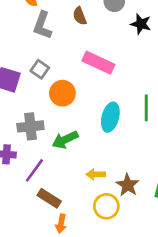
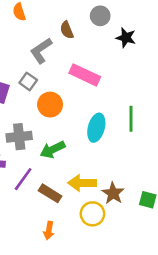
gray L-shape: (42, 25) -> (41, 51), moved, turned 36
yellow arrow: (96, 174) -> (82, 183), size x1.5
brown rectangle: (49, 198) -> (50, 193), moved

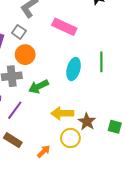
orange circle: (50, 105) -> (25, 55), moved
brown rectangle: (50, 193) -> (13, 140), moved
orange arrow: (49, 231) -> (44, 151), moved, turned -144

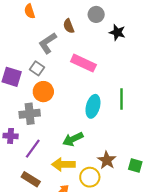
green arrow: (39, 87) -> (73, 139), moved
yellow arrow: (62, 113) -> (63, 164), moved

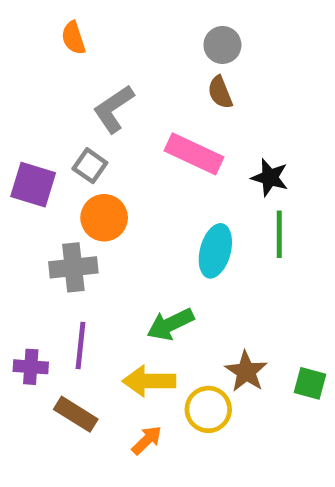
brown semicircle: (69, 26) -> (220, 92), moved
black star: (117, 32) -> (270, 177), moved
purple cross: (11, 136) -> (31, 367), moved
purple line: (33, 149) -> (80, 346), turned -30

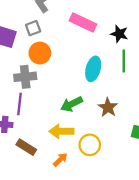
gray square: (90, 166) -> (33, 28), turned 35
purple line: (80, 346) -> (19, 104), moved
brown star: (246, 372) -> (108, 107), moved

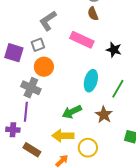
green line: (124, 61) -> (118, 89), moved, turned 30
gray cross: (25, 77) -> (31, 88), turned 30

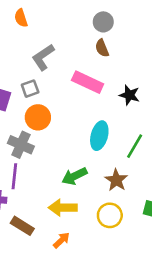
yellow circle: (88, 148) -> (110, 215), moved

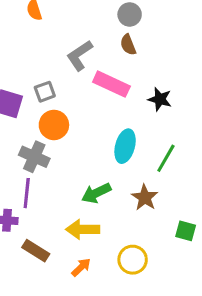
gray L-shape: (43, 57) -> (80, 55), moved
yellow circle: (110, 215) -> (133, 260), moved

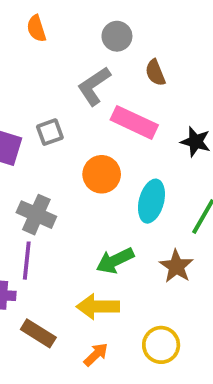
gray circle: (130, 14) -> (117, 36), moved
orange circle: (54, 125) -> (102, 174), moved

